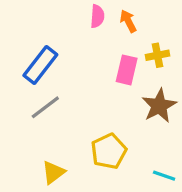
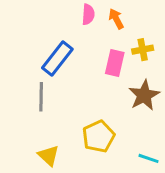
blue rectangle: (40, 65) -> (57, 59), moved
gray line: (45, 107) -> (41, 97), turned -52
yellow triangle: (53, 172) -> (49, 156), turned -40

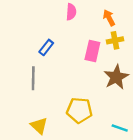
orange arrow: (116, 19) -> (109, 18), moved
blue rectangle: (57, 59) -> (46, 47), size x0.6
yellow pentagon: (99, 136) -> (79, 110), turned 30

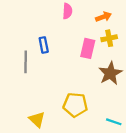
orange arrow: (109, 18) -> (104, 17), turned 98
blue rectangle: (46, 47) -> (44, 45), turned -49
gray line: (33, 78) -> (26, 62), moved

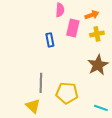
blue rectangle: (44, 45) -> (50, 40), moved
pink rectangle: (88, 48) -> (73, 28), moved
gray line: (26, 62) -> (41, 83), moved

